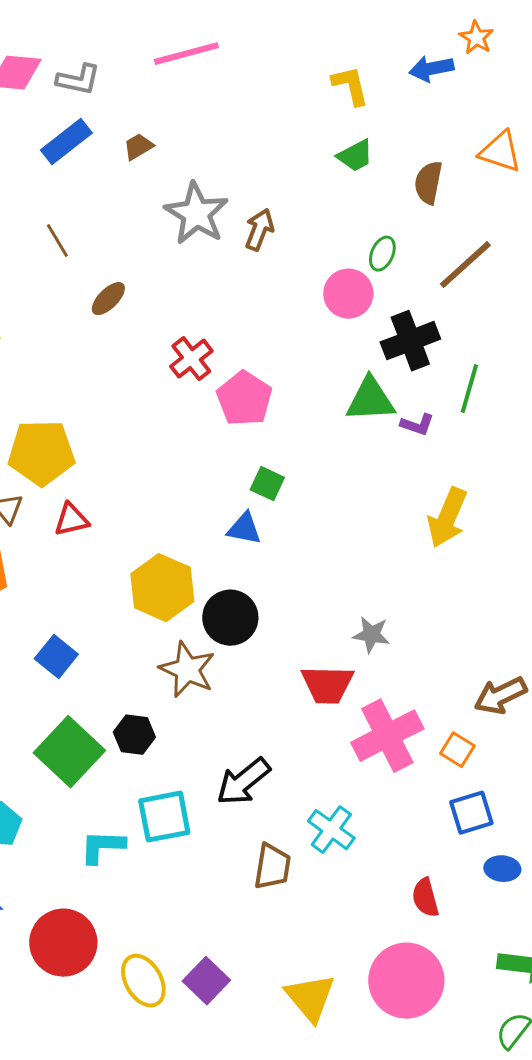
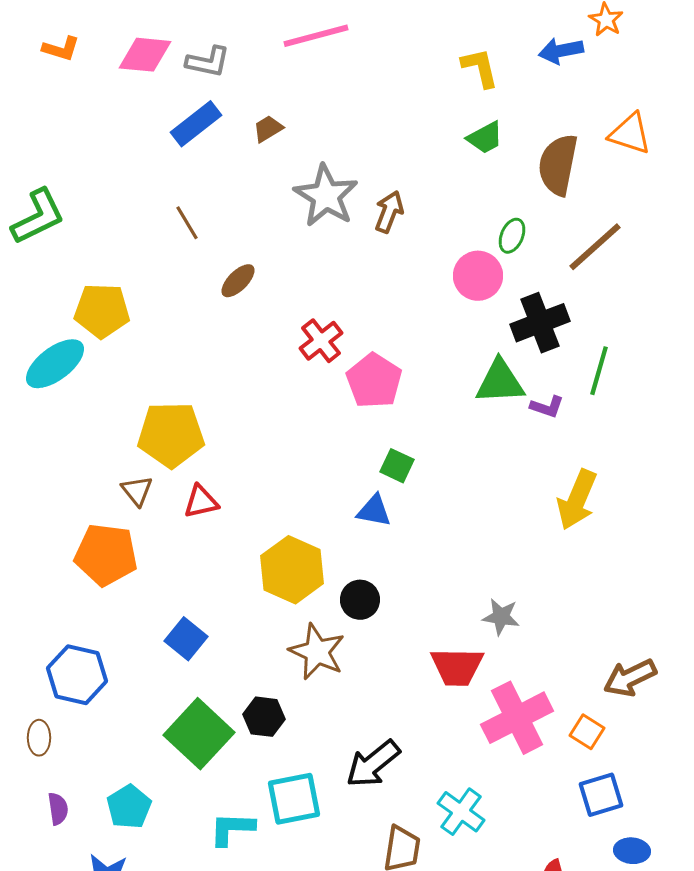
brown semicircle: (428, 183) -> (558, 165), size x1.4
black circle: (230, 618) -> (360, 600), size x0.7

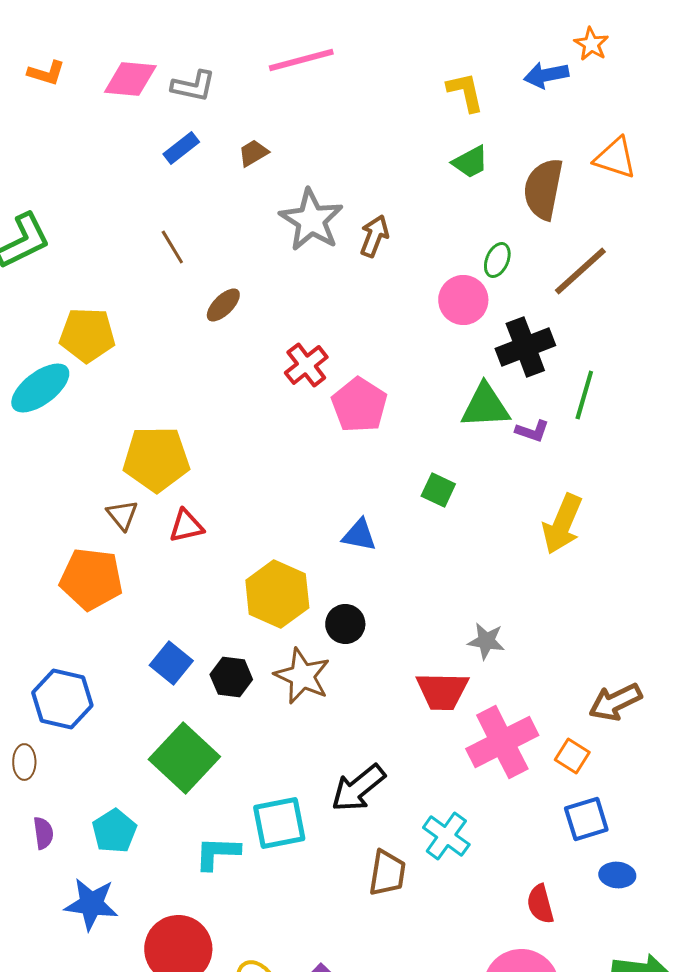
blue rectangle: (196, 124) -> (181, 148), size x0.7
green square: (397, 466) -> (438, 490), moved
black hexagon: (264, 717) -> (231, 677), moved

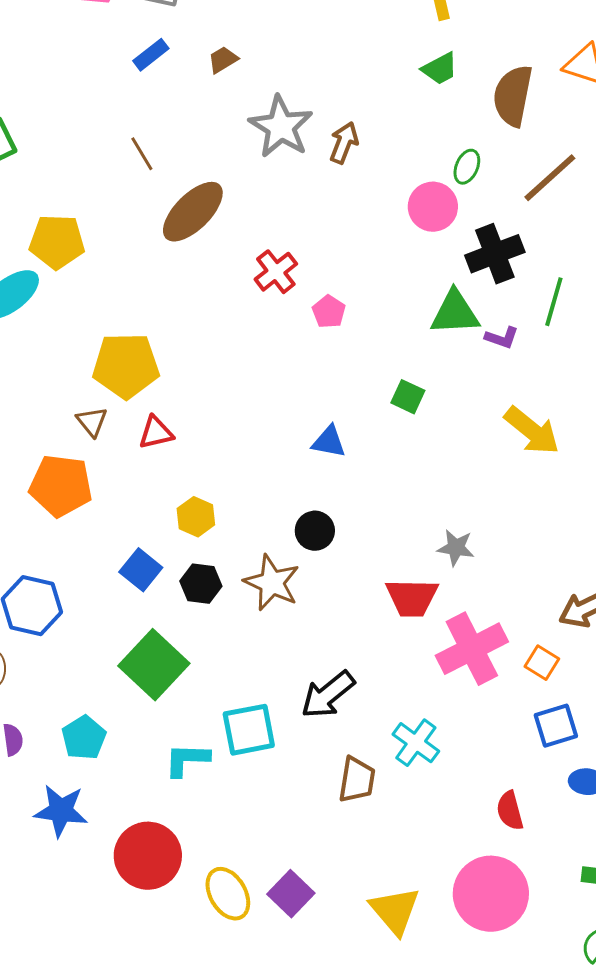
brown ellipse: (223, 305) -> (193, 212), size x1.8
pink pentagon: (359, 405) -> (329, 312), size x0.6
yellow arrow: (562, 524) -> (532, 431), turned -74
yellow hexagon: (277, 594) -> (196, 517), moved, size x0.6

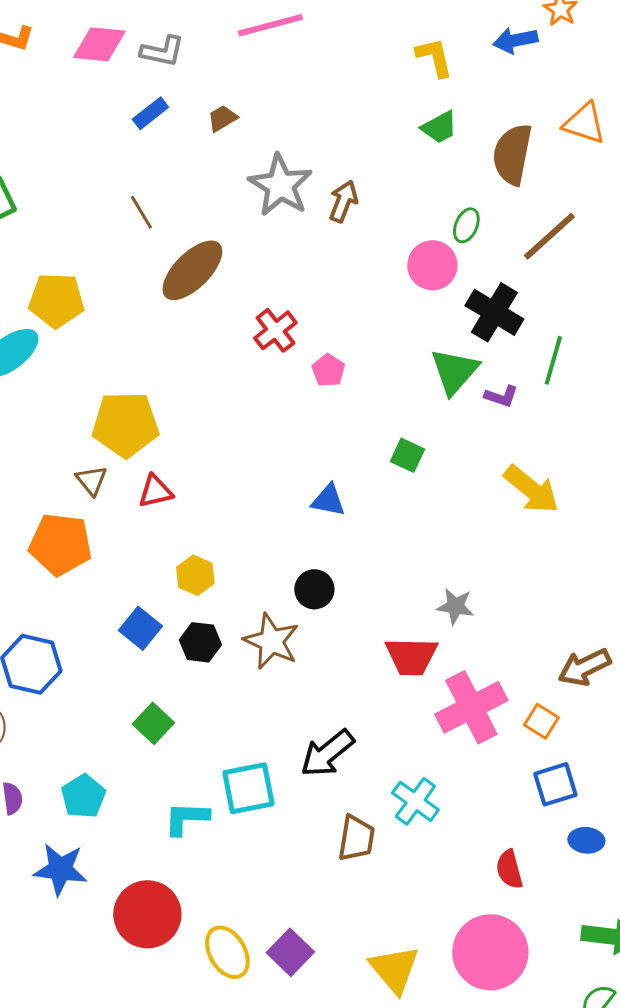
black cross: (495, 254) -> (494, 312), turned -38
green triangle: (455, 313) -> (454, 371), turned -46
green square: (154, 665) -> (153, 723), size x0.6

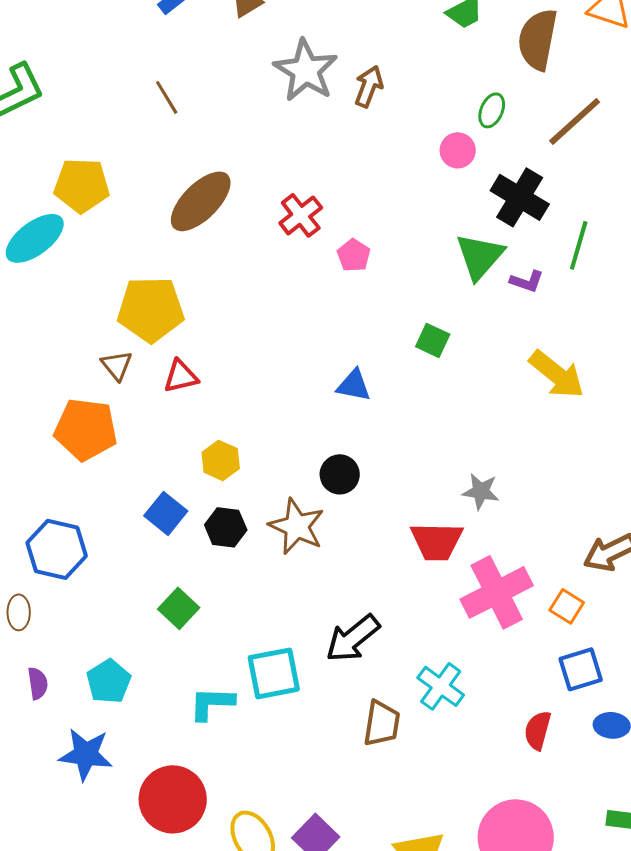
pink circle: (432, 265) -> (458, 150), size x0.7
brown ellipse: (192, 270) -> (201, 201), moved
red semicircle: (509, 869) -> (538, 730), moved, turned 30

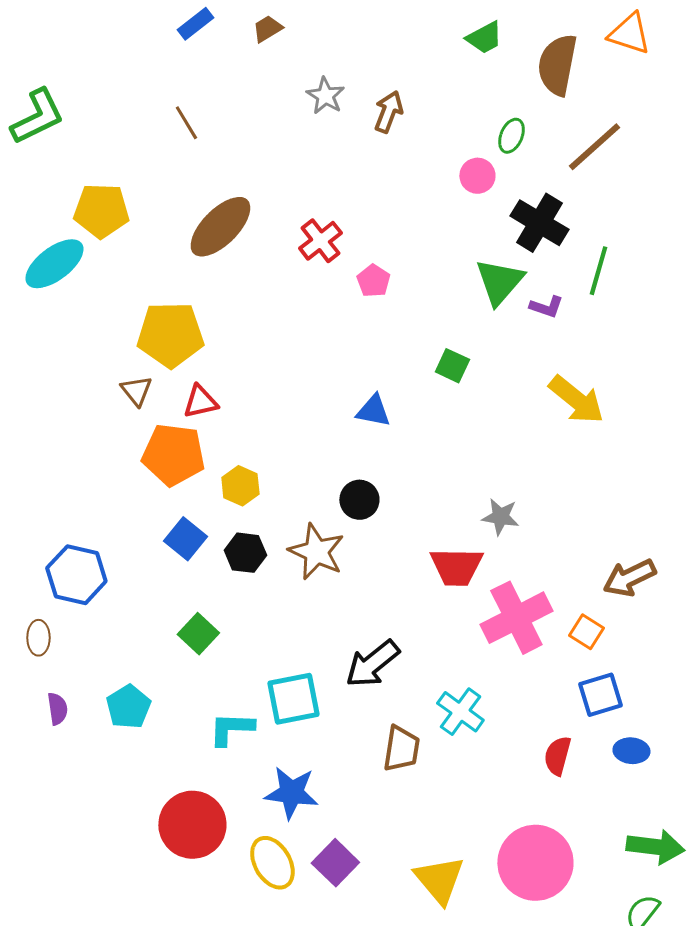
gray star: (306, 70) -> (325, 96), size x0.6
orange pentagon: (86, 429) -> (173, 455), moved
blue star: (86, 754) -> (291, 793), moved

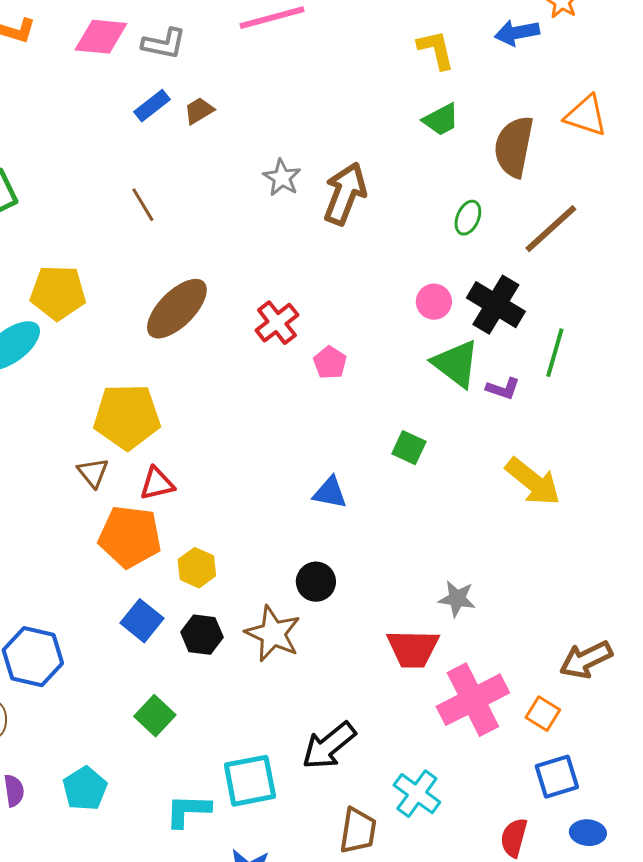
brown trapezoid: (267, 29) -> (199, 111), moved
brown arrow: (388, 112) -> (345, 194), size x1.5
pink circle: (477, 176) -> (434, 302), moved
green triangle: (499, 282) -> (456, 364), turned -34

